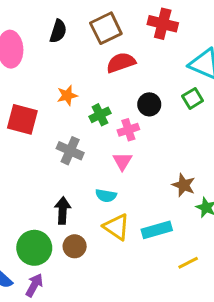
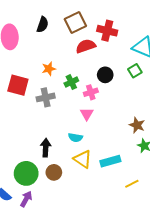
red cross: (163, 24) -> (107, 31), moved
gray cross: (70, 151) -> (46, 97), moved, turned -36
brown star: (184, 185) -> (137, 125), moved

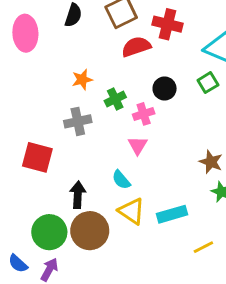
red square: (18, 85) -> (37, 157), moved
cyan semicircle: (75, 137) -> (121, 180), turned 40
brown circle: (54, 172) -> (90, 231), size x1.6

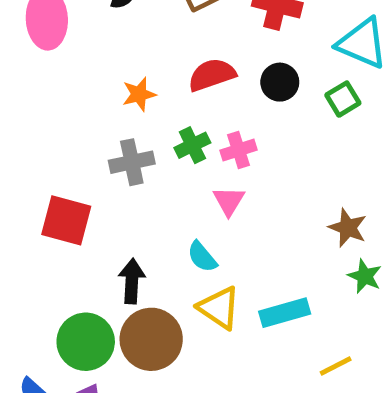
red semicircle: (136, 47) -> (212, 75), moved
black circle: (165, 89) -> (280, 82), moved
green cross: (115, 99) -> (192, 145), moved

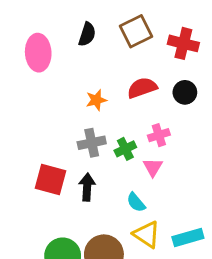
green cross: (192, 145) -> (125, 149), moved
black arrow: (132, 281) -> (87, 187), moved

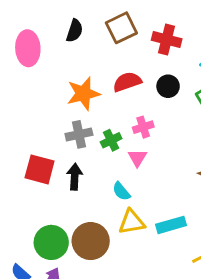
orange star: (96, 100) -> (83, 94), size x1.6
yellow triangle: (147, 234) -> (132, 222), turned -44

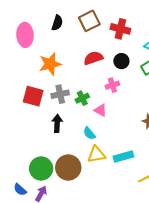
orange star: (83, 94) -> (50, 64), moved
pink cross: (143, 127) -> (112, 85), moved
pink triangle: (137, 158) -> (100, 110), turned -32
red square: (40, 169) -> (33, 96), moved

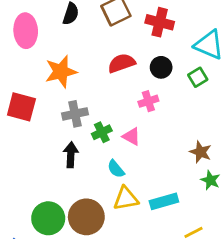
red square: (33, 96) -> (21, 107), moved
green cross: (82, 98) -> (102, 132), moved

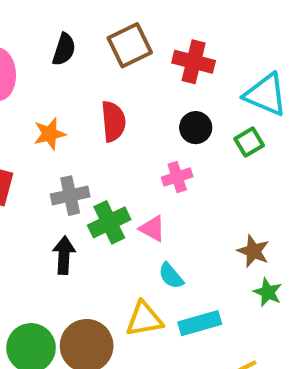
red semicircle: (122, 63) -> (113, 121), moved, turned 104
orange star: (61, 72) -> (50, 134), size x0.7
green cross: (102, 132) -> (109, 222), size x1.4
cyan semicircle: (116, 169) -> (171, 276), moved

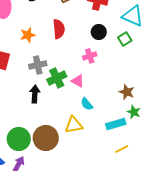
cyan rectangle: (200, 323) -> (116, 124), moved

